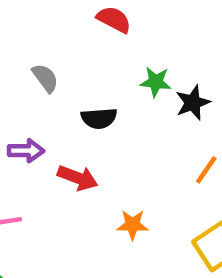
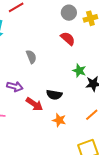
black semicircle: (99, 118) -> (54, 95), moved
orange star: (133, 225) -> (59, 120), moved

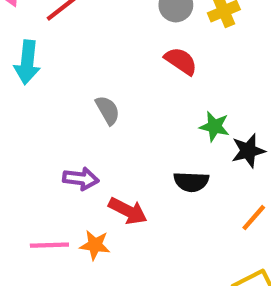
black semicircle: (54, 95) -> (191, 182), moved
orange star: (59, 120) -> (95, 245), moved

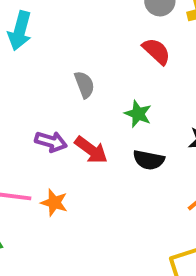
green star: (214, 126) -> (138, 114), moved
red arrow: (128, 211) -> (91, 150), moved

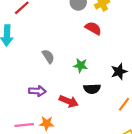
red semicircle: (156, 51) -> (93, 28), moved
red arrow: (91, 150) -> (69, 101), moved

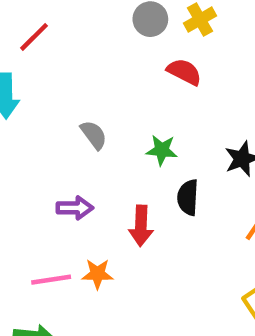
black semicircle: (92, 89) -> (188, 197), turned 98
red arrow: (69, 101) -> (141, 226), turned 72

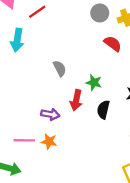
purple arrow: (75, 208) -> (50, 114), moved
red arrow: (141, 226) -> (76, 100), moved

